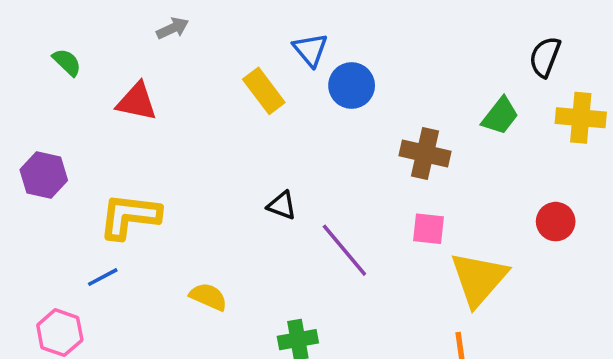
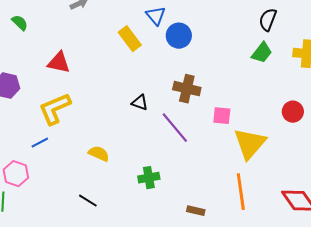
black semicircle: (545, 57) -> (268, 20), moved
red triangle: (137, 102) -> (59, 63), moved
brown cross: (425, 154) -> (187, 89), moved
yellow L-shape: (130, 216) -> (55, 109), turned -30

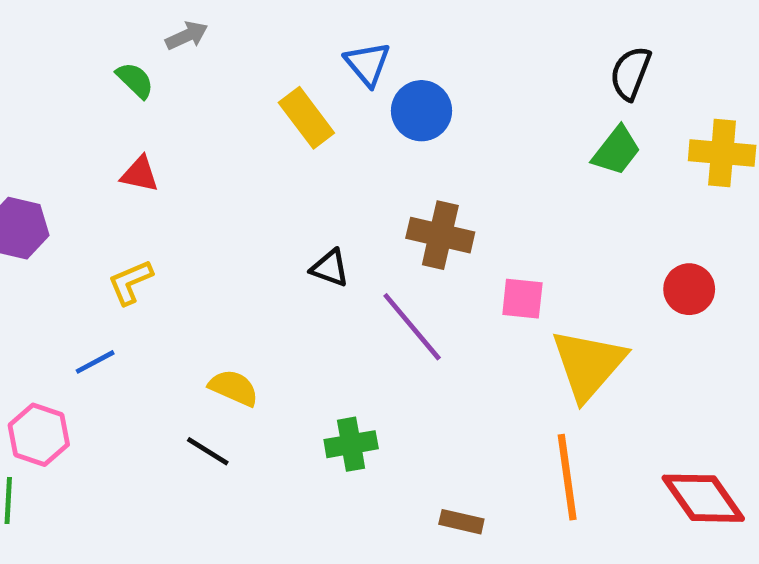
green semicircle: (20, 23) -> (135, 80), moved
red triangle: (59, 63) -> (140, 174), size x0.7
yellow L-shape: (55, 109) -> (130, 282), size x0.6
black line: (88, 201) -> (208, 451), moved

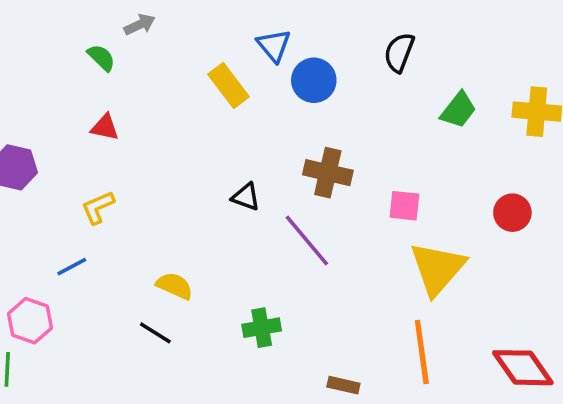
black semicircle: (630, 73) -> (399, 52), moved
pink square: (522, 299) -> (404, 206), moved

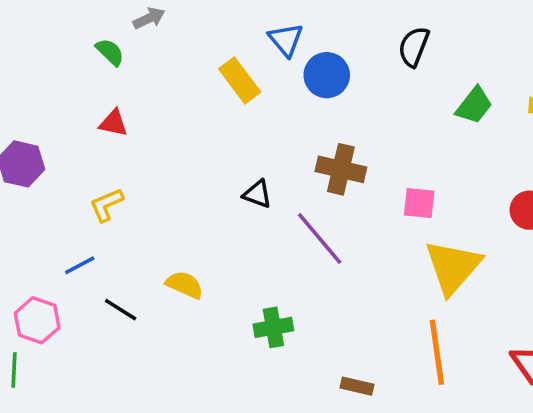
black line: (155, 333) -> (121, 310), moved

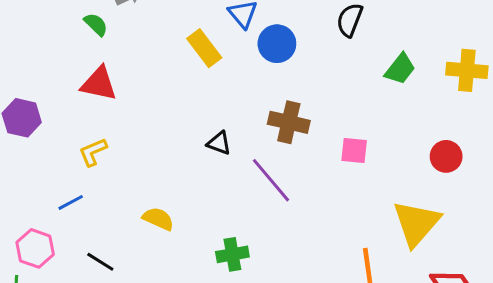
red triangle: (113, 123) -> (99, 84), size x1.5
yellow triangle: (453, 267) -> (416, 223), moved
black line: (121, 310) -> (100, 262), moved

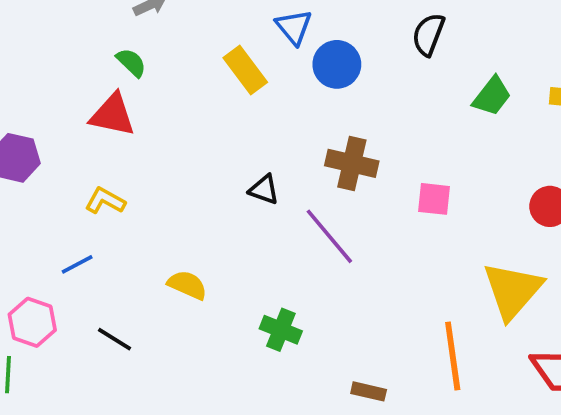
green semicircle: (96, 24) -> (131, 63), moved
yellow L-shape: (93, 152) -> (105, 201), turned 52
green cross: (232, 254) -> (281, 330), turned 32

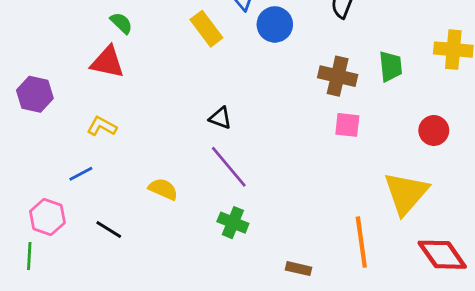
green trapezoid: (492, 96) -> (391, 66), moved, turned -44
brown cross: (352, 163) -> (338, 76), moved
purple line: (329, 236) -> (229, 167), moved

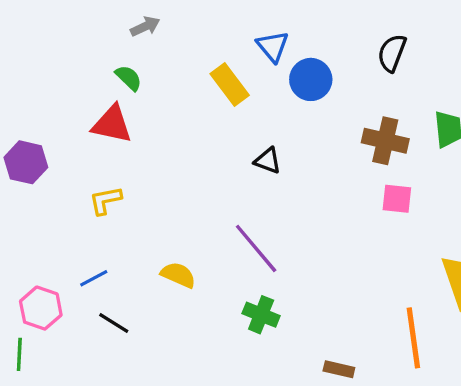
black triangle: (220, 118) -> (268, 161), moved
yellow L-shape: (102, 126) -> (105, 200), turned -40
blue line: (81, 174) -> (94, 278), moved

